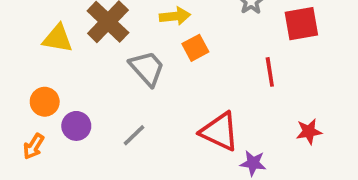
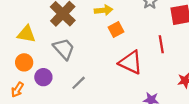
yellow triangle: (58, 38) -> (26, 34), moved
gray trapezoid: (147, 68) -> (64, 49), moved
red triangle: (220, 132) -> (131, 62), moved

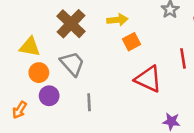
orange circle: (24, 62) -> (39, 73), moved
gray line: (79, 83) -> (89, 102), turned -49

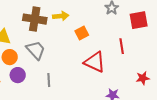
yellow arrow: (117, 20) -> (61, 16), moved
brown cross: (71, 24) -> (35, 19), turned -35

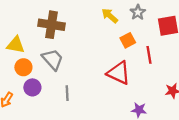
yellow arrow: (61, 16) -> (110, 16), moved, turned -133
orange square: (82, 33) -> (128, 40), moved

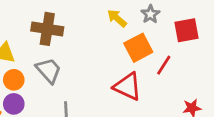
orange square: (128, 40) -> (138, 48), size x1.5
red line: (149, 55) -> (164, 65), turned 42
purple circle: (32, 87) -> (14, 104), moved

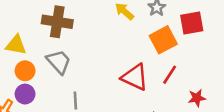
orange square: (138, 48) -> (163, 40), moved
red line: (164, 65) -> (170, 75), moved

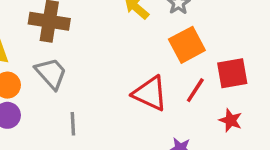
red square: (192, 23) -> (232, 73), moved
red star: (197, 98) -> (231, 120), turned 30

